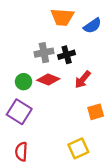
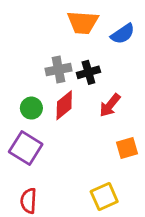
red diamond: (48, 80) -> (64, 105), turned -60

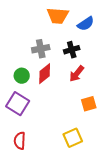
black cross: (88, 72) -> (72, 50), moved

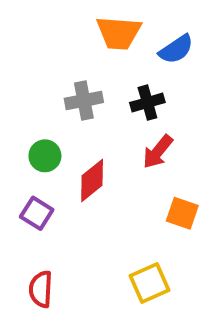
red diamond: (45, 74) -> (92, 180), moved
purple square: (18, 104) -> (37, 213), size x0.7
orange square: (89, 104) -> (182, 213), turned 35

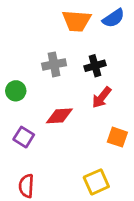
blue semicircle: (176, 49) -> (113, 18), moved
green circle: (45, 156) -> (16, 91), moved
red diamond: (92, 180) -> (59, 116), turned 36

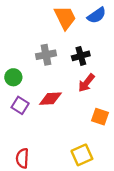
orange trapezoid: (76, 21) -> (65, 18), turned -120
purple square: (24, 137) -> (20, 105), moved

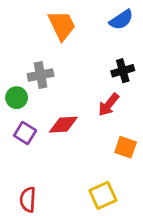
orange trapezoid: (65, 18) -> (62, 25), moved
gray cross: (46, 55) -> (41, 75), moved
black cross: (81, 56) -> (123, 71), moved

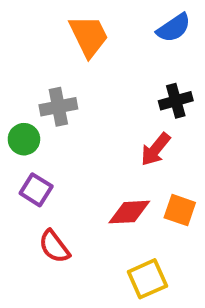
red diamond: (63, 125) -> (129, 212), moved
red semicircle: (28, 200) -> (54, 246), moved, turned -40

